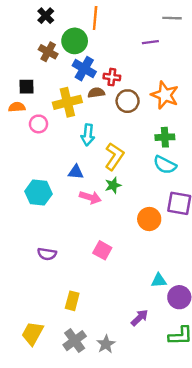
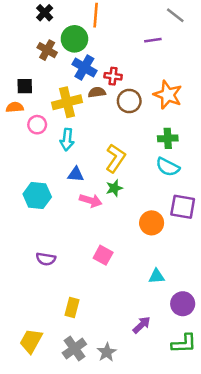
gray line: (172, 18) -> (175, 15), turned 36
cyan arrow: (88, 135) -> (67, 140), moved
cyan triangle: (159, 280) -> (157, 276), moved

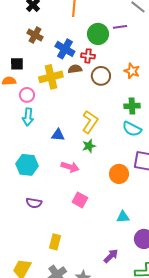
green circle: (74, 39) -> (98, 34), moved
orange star: (168, 95) -> (132, 71), size x0.7
cyan arrow: (67, 140) -> (28, 117), moved
cyan hexagon: (37, 196) -> (27, 165), moved
pink arrow: (91, 201) -> (70, 167), moved

